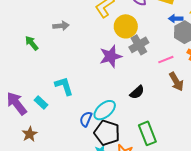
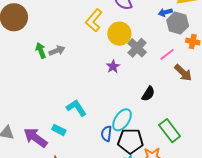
green arrow: (32, 43) -> (41, 50), moved, turned 35
purple star: (111, 56) -> (113, 67), size x0.6

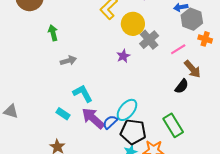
gray arrow: (57, 51) -> (68, 61), moved
black semicircle: (148, 94) -> (182, 86), moved
blue semicircle: (106, 134) -> (110, 122), turned 35
purple arrow: (35, 138) -> (93, 118), moved

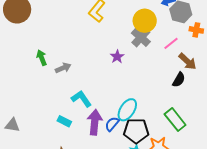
yellow circle: (133, 24) -> (145, 21), moved
green arrow: (53, 33) -> (42, 58), moved
purple arrow: (93, 118) -> (95, 122), turned 60

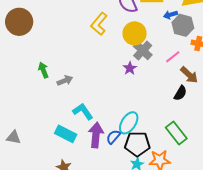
yellow circle: (145, 21) -> (135, 33), moved
purple star: (117, 57) -> (130, 68), moved
cyan rectangle: (64, 121) -> (66, 134), size x1.5

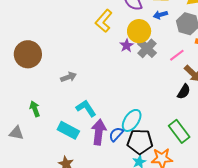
blue arrow: (170, 15) -> (160, 15), moved
brown circle: (19, 22) -> (28, 54), moved
purple star: (130, 68) -> (127, 46), moved
green arrow: (43, 70) -> (35, 109), moved

